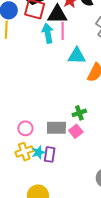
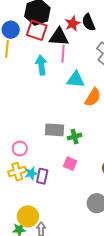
cyan arrow: (48, 33) -> (41, 65), moved
gray rectangle: (56, 128) -> (54, 130), moved
pink square: (76, 131) -> (70, 164), moved, turned -32

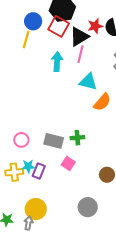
black triangle: (59, 37) -> (79, 37), turned -45
gray rectangle: (54, 130) -> (54, 141), moved
yellow cross: (17, 172) -> (14, 172), moved
yellow circle: (28, 216) -> (36, 209), moved

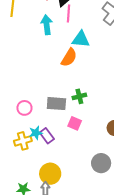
orange semicircle: (102, 102) -> (69, 57), moved
purple rectangle: (39, 171) -> (47, 136), turned -49

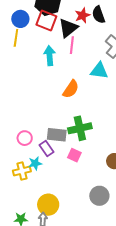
cyan triangle: (81, 39) -> (99, 71), moved
green cross: (79, 96) -> (80, 128), size x1.6
purple rectangle: (47, 136) -> (46, 149), moved

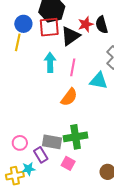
red square: (46, 21) -> (49, 27), turned -30
pink line: (72, 45) -> (73, 67), moved

